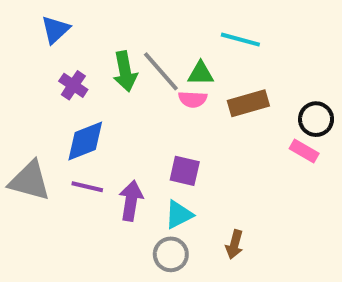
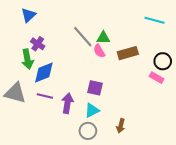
cyan line: (240, 40) -> (155, 20), moved
green arrow: (125, 71) -> (27, 59), moved
pink semicircle: (193, 99) -> (99, 51), turned 56

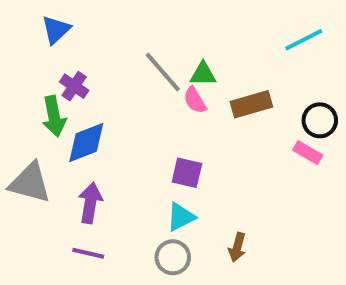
cyan line: (155, 20) -> (304, 40), turned -42
purple line: (45, 96) -> (88, 253), moved
purple arrow: (67, 103) -> (90, 203), moved

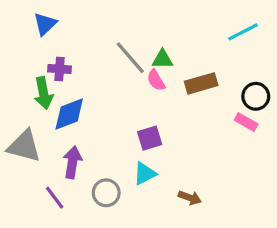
purple cross: (74, 86) -> (60, 69), turned -30
purple square: (187, 173) -> (150, 138), turned -30
brown arrow: (237, 247) -> (190, 198), turned -85
purple line: (88, 253) -> (55, 198), moved, turned 40
gray circle: (173, 257) -> (106, 193), moved

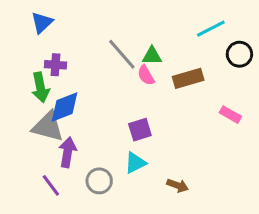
cyan line: (243, 32) -> (211, 29), moved
black circle: (256, 96) -> (239, 54), moved
gray triangle: (24, 146) -> (48, 127), moved

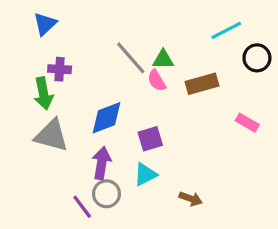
blue diamond: (64, 107) -> (106, 118), moved
purple arrow: (68, 152) -> (102, 163), moved
purple line: (51, 185) -> (82, 207), moved

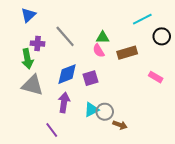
gray line: (131, 58) -> (65, 36), moved
purple square: (150, 139) -> (90, 78), moved
gray circle: (106, 194) -> (105, 112), moved

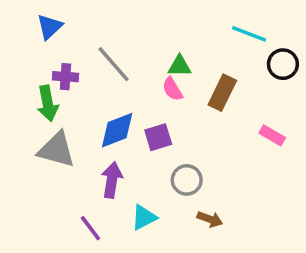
cyan line: (142, 19) -> (249, 34), turned 48
brown rectangle: (127, 53) -> (222, 93), turned -48
cyan triangle: (91, 110) -> (144, 217), moved
gray circle: (105, 112) -> (187, 180), moved

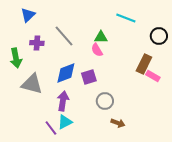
cyan line: (249, 34) -> (126, 18), moved
brown rectangle: (222, 93) -> (144, 64), moved
green arrow: (48, 103) -> (16, 58), moved
cyan triangle: (144, 217) -> (65, 122), moved

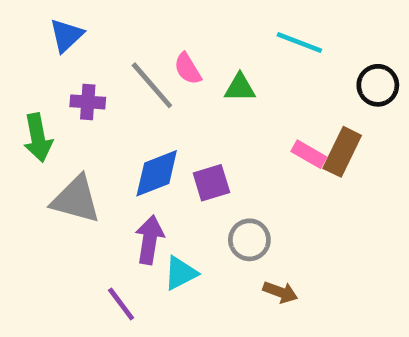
pink semicircle: (97, 50) -> (188, 69), moved
pink rectangle: (153, 76) -> (309, 154), moved
cyan triangle: (65, 122) -> (180, 273), moved

